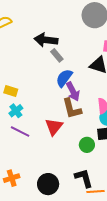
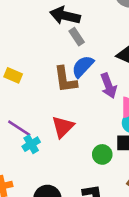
purple arrow: (73, 92) -> (109, 86), moved
brown L-shape: (72, 109) -> (65, 80), moved
cyan cross: (16, 111) -> (31, 144), moved

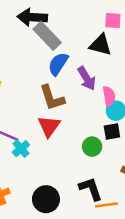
gray rectangle: (77, 37) -> (47, 36), size x1.6
brown L-shape: (65, 80) -> (52, 98), moved

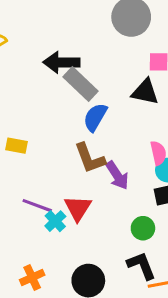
purple arrow: (87, 78) -> (117, 175), moved
red triangle: (49, 126) -> (78, 208), moved
green circle: (92, 147) -> (143, 228), moved

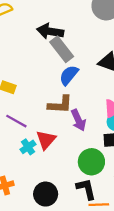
brown L-shape: (90, 158) -> (60, 105), turned -75
purple line: (37, 206) -> (16, 121), moved
green circle: (143, 228) -> (91, 162), size x1.5

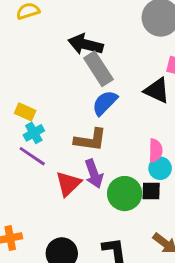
purple arrow: (78, 120) -> (94, 174), moved
cyan cross: (28, 147) -> (34, 133), moved
green circle: (91, 162) -> (125, 194), moved

